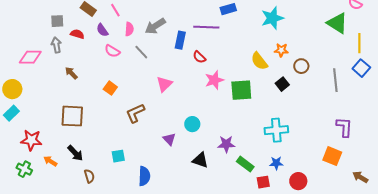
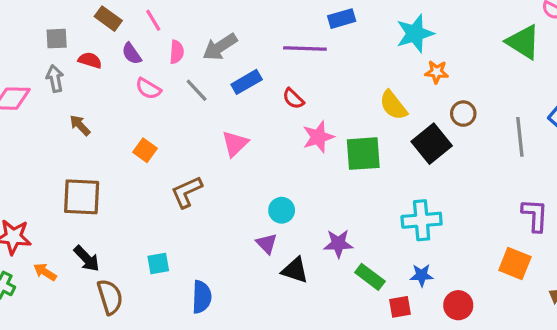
blue rectangle: (180, 40) -> (247, 82), moved, turned 48
orange star: (281, 50) -> (437, 72), moved
black square: (282, 84) -> (432, 144), size x1.6
purple triangle: (169, 139) -> (267, 244), moved
brown semicircle: (89, 176) -> (110, 297), size x1.5

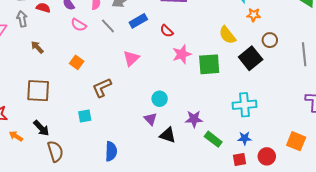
cyan square: (158, 264) -> (85, 116), moved
orange square: (515, 264) -> (296, 141), moved
red square: (400, 307) -> (239, 159), moved

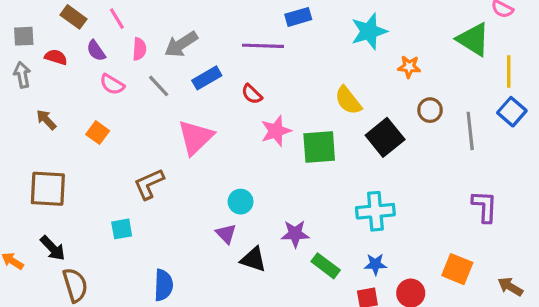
orange star: (254, 15) -> (409, 67), moved
brown circle: (270, 40) -> (430, 110), moved
pink triangle: (131, 58) -> (196, 137), size x1.4
orange square: (77, 62) -> (98, 133), moved

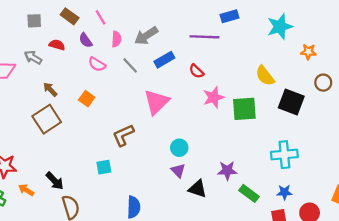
gray square: (24, 36) -> (34, 21), moved
gray arrow: (22, 75) -> (33, 57), turned -48
black square: (385, 137) -> (291, 102), turned -30
brown square: (48, 189) -> (47, 119), moved, turned -36
cyan circle: (241, 202) -> (179, 148), moved

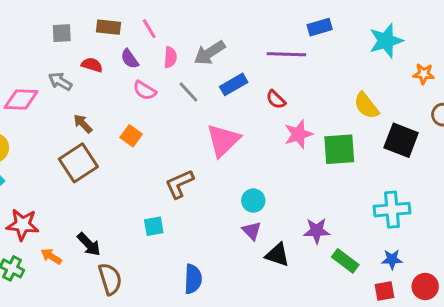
brown rectangle: (70, 16) -> (109, 27), turned -30

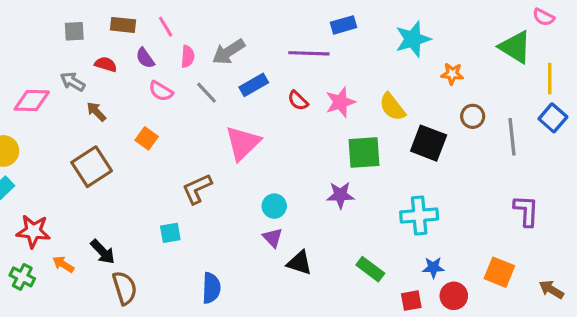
brown arrow: (83, 124) -> (96, 112), moved
pink star: (298, 134) -> (340, 102), moved
purple star: (317, 231) -> (340, 195), moved
blue star: (392, 259) -> (433, 267), moved

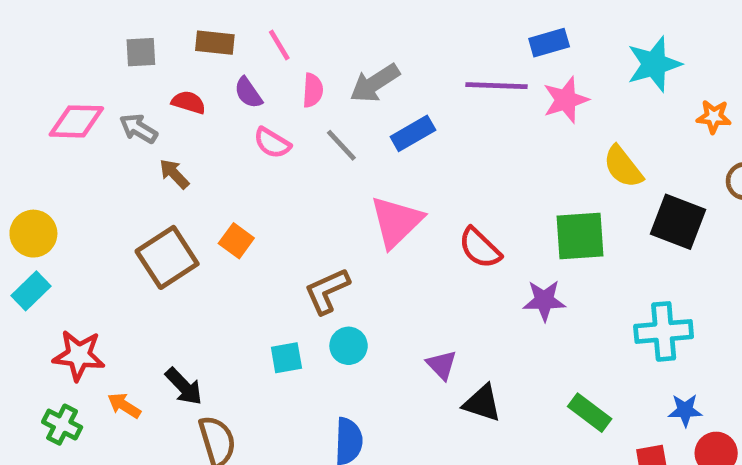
pink diamond: (32, 101) -> (76, 121), moved
red semicircle: (298, 101) -> (480, 248), moved, size x1.4
pink star: (340, 102) -> (566, 100), moved
orange square: (147, 138) -> (236, 241), moved
cyan circle: (274, 206) -> (349, 346), moved

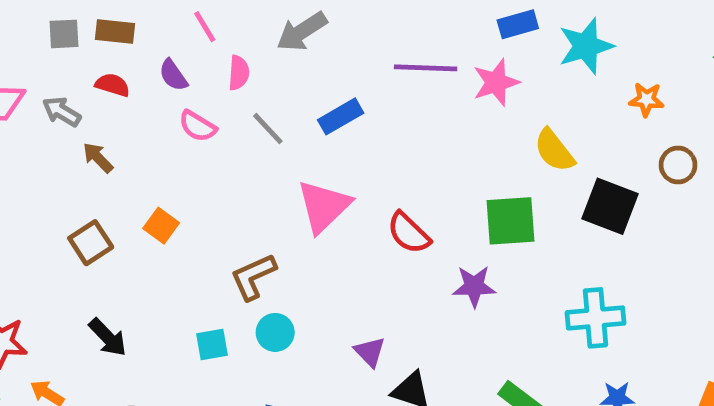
brown rectangle: (215, 43) -> (115, 32), moved
blue rectangle: (549, 43) -> (518, 24), moved
gray arrow: (375, 83) -> (302, 32), moved
brown square: (167, 257) -> (91, 243), size x0.7
black arrow: (184, 386) -> (108, 337), moved

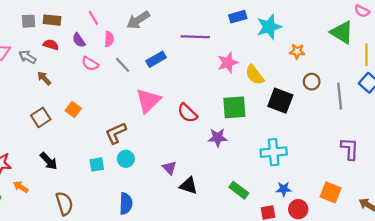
pink star: (496, 82) -> (228, 63), moved

